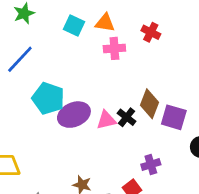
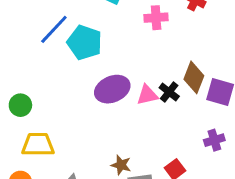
cyan pentagon: (48, 98) -> (85, 42), moved
purple cross: (151, 165) -> (214, 140), moved

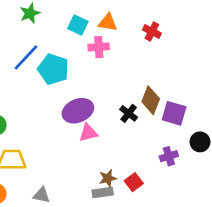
pink cross: (156, 18) -> (99, 47), moved
pink triangle: (147, 95) -> (88, 133), moved
brown star: (121, 165) -> (108, 178), moved, turned -30

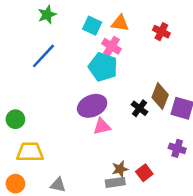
pink cross: (99, 47) -> (112, 46), turned 36
cyan pentagon: (53, 69) -> (103, 67), moved
purple cross: (169, 156) -> (177, 148), turned 35

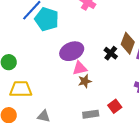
cyan pentagon: (103, 67) -> (47, 19), moved
brown star: (120, 169) -> (85, 81), moved

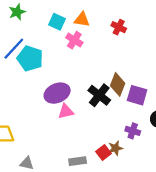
black cross: (111, 53) -> (99, 95), size x1.5
brown star: (85, 81) -> (115, 148), moved

